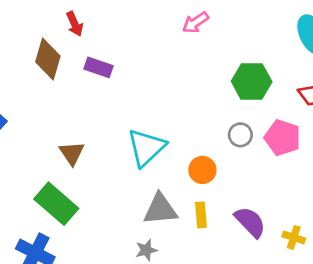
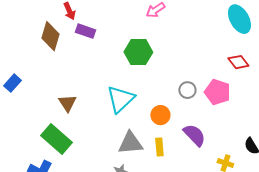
purple rectangle: (98, 67) -> (85, 31), moved
green hexagon: (252, 81) -> (138, 52), moved
purple semicircle: (250, 222) -> (194, 135), moved

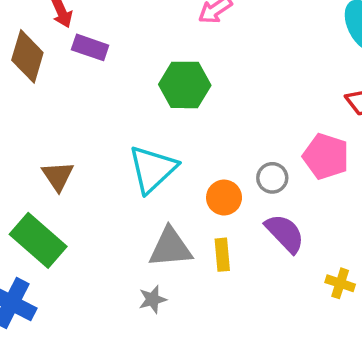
gray circle: (187, 90) -> (272, 178), moved

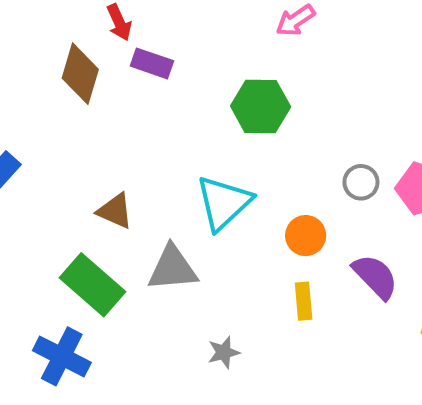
brown triangle: (58, 176) -> (115, 211), turned -32
gray circle: (272, 178) -> (361, 182), moved
gray triangle: (170, 248) -> (172, 268), moved

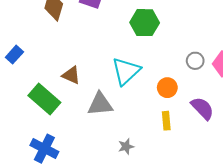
green rectangle: (93, 285) -> (44, 99), moved

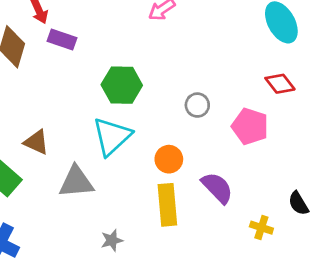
green hexagon: (145, 23) -> (122, 85), moved
gray circle: (195, 61) -> (197, 105), moved
yellow rectangle: (166, 121) -> (167, 205), size x1.6

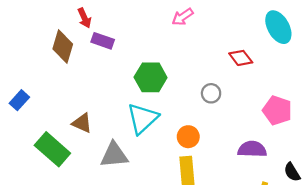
red diamond: (280, 84) -> (241, 58), moved
pink pentagon: (250, 126) -> (277, 110), moved
purple semicircle: (217, 188) -> (252, 149), moved, turned -44

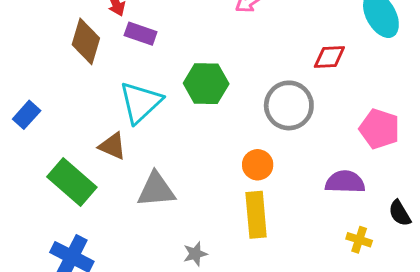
red diamond: (241, 58) -> (329, 57), turned -55
gray circle: (211, 93) -> (289, 105), size x1.8
cyan triangle: (143, 118) -> (141, 102), moved

